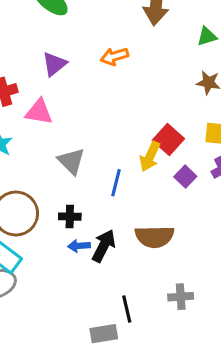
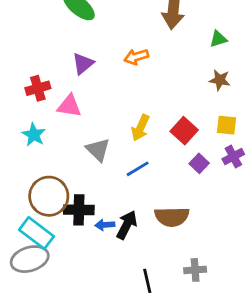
yellow arrow: (150, 157) -> (140, 128), moved
blue line: (116, 183) -> (138, 169), turned 45
black cross: (70, 217) -> (79, 210), moved, size x1.5

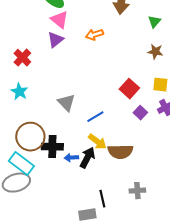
green triangle: (218, 39) -> (154, 22), turned -32
red cross: (38, 88) -> (22, 58), turned -30
pink triangle: (69, 106) -> (59, 20), moved, turned 30
yellow arrow: (140, 128) -> (97, 142), moved, turned -78

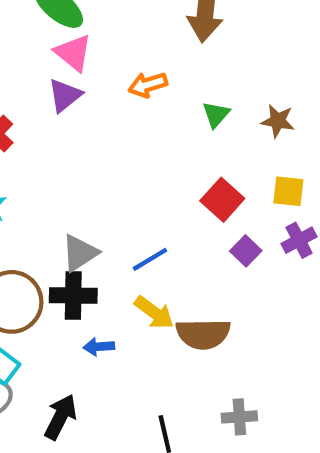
green triangle: (154, 22) -> (216, 115), moved
gray triangle: (66, 103) -> (80, 253), moved, turned 42
black cross: (52, 147) -> (73, 296), moved
black arrow: (87, 158) -> (60, 417), moved

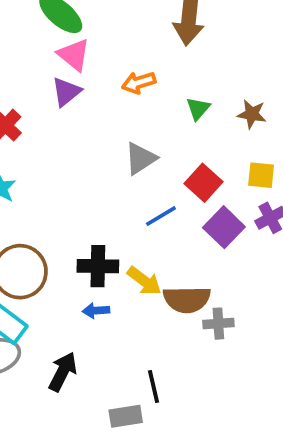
purple square: (246, 251) -> (224, 227), size x1.5
gray triangle: (80, 253) -> (141, 159), moved
blue line: (150, 259) -> (161, 216), moved
black cross: (73, 296) -> (98, 266), moved
gray cross: (239, 417) -> (218, 324), moved

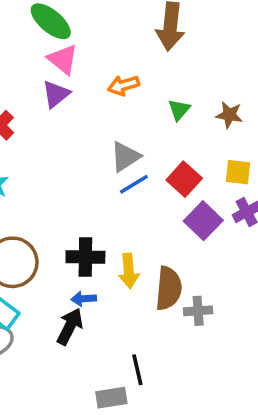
blue line: (161, 216) -> (134, 184), moved
yellow arrow: (144, 281) -> (129, 271), turned 48
brown semicircle: (187, 299) -> (169, 288), turned -84
black arrow: (63, 372) -> (70, 326), moved

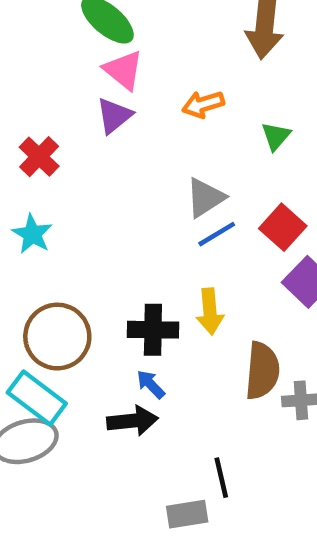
yellow arrow: (129, 271) -> (210, 311), moved
blue arrow: (84, 299) -> (151, 384), turned 50
black arrow: (70, 326) -> (132, 421), turned 57

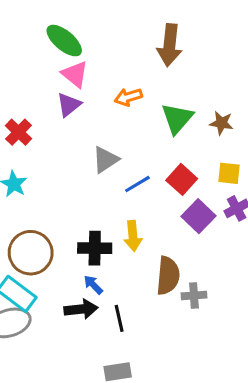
green triangle: (276, 136) -> (177, 118), size x1.6
gray triangle: (205, 198) -> (105, 160), moved
black line: (221, 478) -> (119, 318), moved

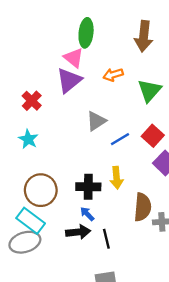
green ellipse: (64, 41) -> (86, 33), moved, turned 56
purple triangle: (69, 105) -> (69, 80), size x1.4

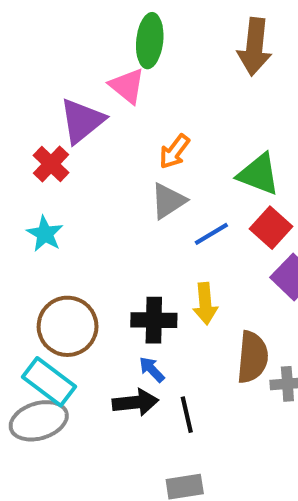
orange arrow: (113, 75) -> (174, 152), moved, turned -36
purple triangle: (69, 80) -> (82, 121), moved
green triangle: (149, 91) -> (259, 174), moved, turned -50

